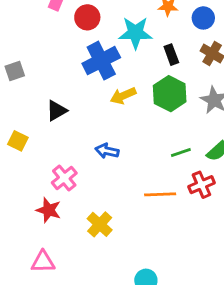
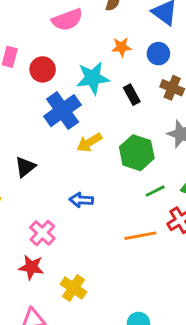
green hexagon: (170, 94) -> (137, 153), moved
yellow cross: (100, 224) -> (73, 288), moved

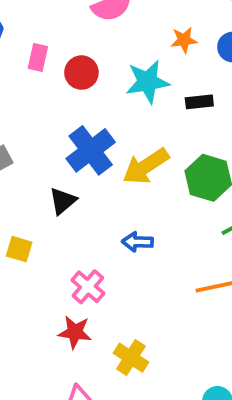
black rectangle: (132, 95) -> (199, 102), turned -66
blue cross: (63, 111) -> (91, 150), moved
yellow arrow: (89, 142) -> (146, 166), size x1.4

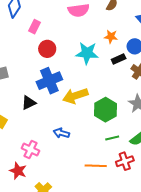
red circle: (81, 73) -> (47, 49), moved
black rectangle: (199, 102) -> (119, 59), moved, turned -32
pink cross: (88, 287) -> (30, 149), turned -30

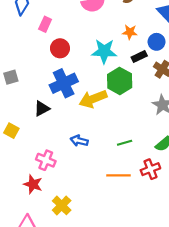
green hexagon: (106, 110) -> (120, 81), moved
green line: (112, 138) -> (125, 143), moved

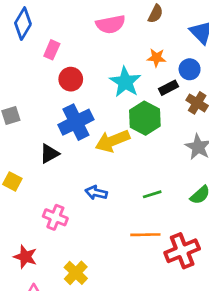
cyan star: (104, 51) -> (125, 82), turned 30
red cross: (150, 169) -> (182, 251), moved, size x1.4
red star: (33, 184) -> (25, 257), moved

